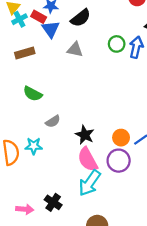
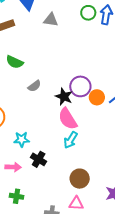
cyan star: (34, 146) -> (22, 139), moved
purple circle: (119, 161) -> (80, 86), moved
cyan arrow: (90, 183) -> (71, 140), size x0.7

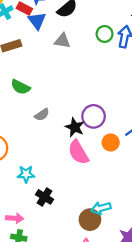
orange circle: (97, 97) -> (111, 142), moved
cyan arrow: (71, 140) -> (101, 208), moved, turned 42
pink arrow: (13, 167) -> (15, 218), moved

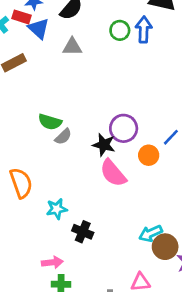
green semicircle: (20, 87) -> (50, 122), moved
brown circle: (90, 220) -> (165, 247), moved

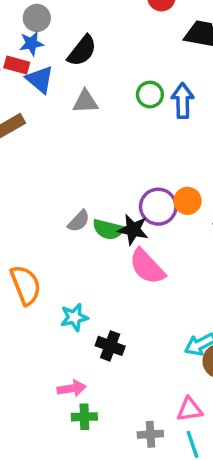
blue arrow: (144, 29) -> (183, 101), moved
green circle: (120, 30) -> (150, 95), moved
green semicircle: (50, 122) -> (108, 229), moved
orange circle: (149, 155) -> (188, 201), moved

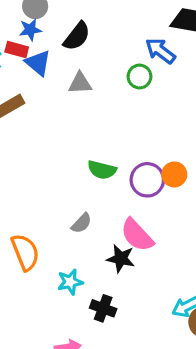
blue arrow: (183, 101) -> (160, 51), moved, turned -52
gray semicircle: (79, 221) -> (82, 223), moved
green semicircle: (108, 229) -> (102, 170), moved
black star: (133, 230) -> (121, 259), moved

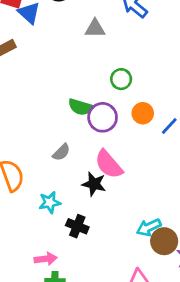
green circle: (139, 77) -> (121, 79), moved
gray triangle: (80, 83) -> (95, 29), moved
purple circle: (147, 180) -> (103, 117), moved

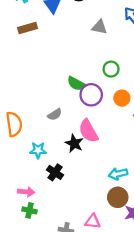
cyan arrow: (149, 227) -> (118, 174), moved

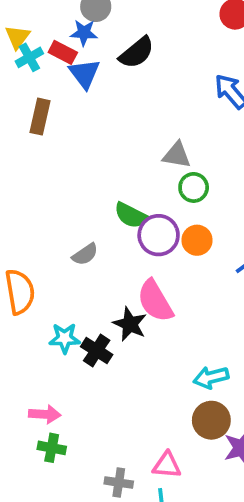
gray triangle: (99, 27) -> (177, 155), moved
brown rectangle: (28, 28) -> (40, 117), turned -60
orange circle: (122, 98) -> (197, 240), moved
gray semicircle: (55, 114) -> (85, 254), moved
black cross: (55, 172) -> (97, 351), moved

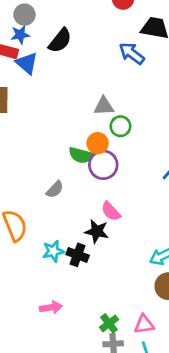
orange circle: (197, 240) -> (98, 143), moved
pink semicircle: (155, 301) -> (111, 211), size x0.7
green cross: (52, 448) -> (109, 323), moved, turned -36

